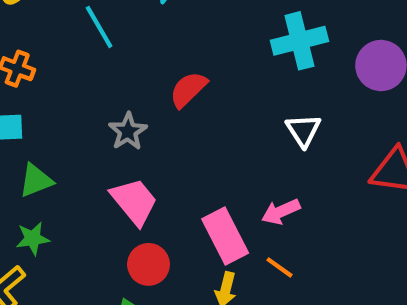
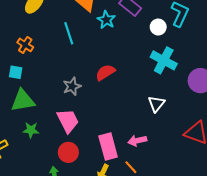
cyan cross: (299, 41) -> (164, 60), turned 30
green triangle: (36, 180) -> (23, 101), size x1.4
green star: (33, 239) -> (31, 130), moved

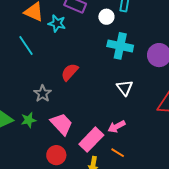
pink trapezoid: (68, 121) -> (62, 124), moved
green star: (31, 130) -> (29, 120), moved
pink rectangle: (108, 147) -> (91, 140), turned 75

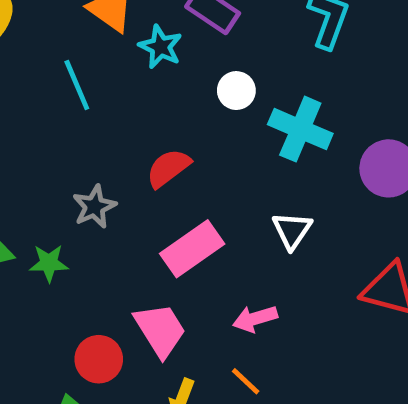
white circle: (106, 17) -> (236, 91), moved
pink trapezoid: (62, 124) -> (160, 330), moved
pink rectangle: (91, 140) -> (192, 249), moved

